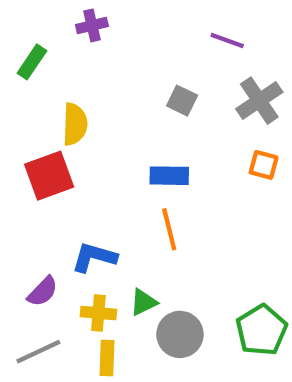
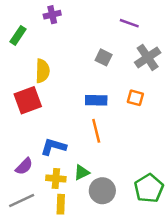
orange square: (264, 165) -> (135, 98), moved

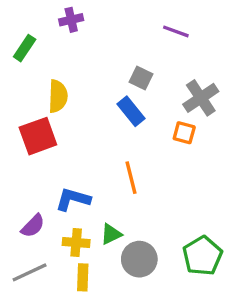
gray cross: (148, 57) -> (201, 98), moved
blue rectangle: (96, 100) -> (131, 111), moved, turned 50

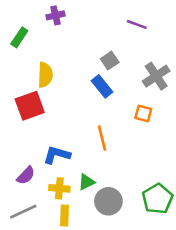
gray square: (141, 78) -> (110, 61), turned 30
orange square: (184, 133) -> (143, 114), moved

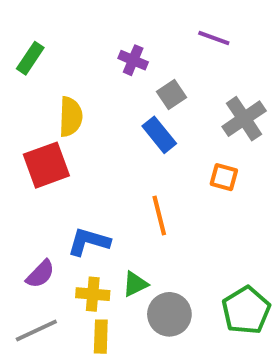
purple cross: (55, 15) -> (133, 60), moved, turned 36

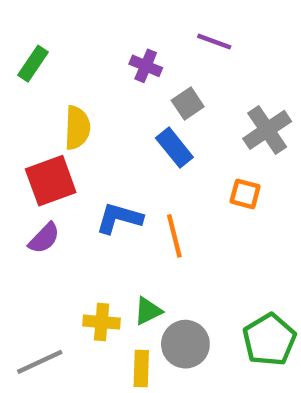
purple line: (214, 38) -> (214, 42), moved
blue L-shape: (89, 242) -> (119, 218), moved
purple semicircle: (40, 274) -> (44, 238), moved
yellow rectangle: (101, 337) -> (141, 368), moved

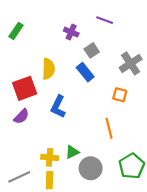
yellow semicircle: (77, 128) -> (48, 69), moved
blue L-shape: (119, 218) -> (58, 107), turned -80
orange line: (174, 236) -> (109, 128), moved
yellow rectangle: (141, 368) -> (50, 180), moved

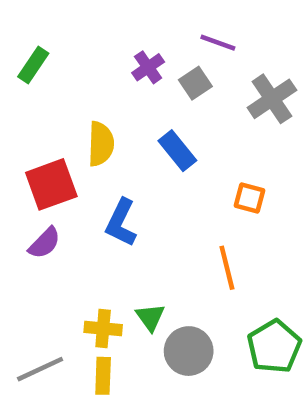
purple cross: (71, 32) -> (148, 67), turned 32
gray square: (92, 50) -> (195, 83), moved
gray cross: (131, 63) -> (272, 99), moved
green triangle: (72, 152) -> (150, 317), turned -40

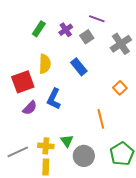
green rectangle: (33, 65) -> (39, 29), moved
orange square: (249, 198) -> (120, 88), moved, turned 32
purple semicircle: (45, 243) -> (30, 108), moved
gray line: (40, 369) -> (18, 152), moved

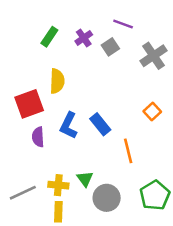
blue rectangle: (79, 67) -> (100, 124), moved
purple semicircle: (30, 108) -> (38, 137), turned 133

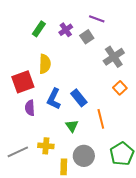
gray cross: (154, 56) -> (114, 57), moved
green triangle: (85, 179) -> (72, 126), moved
yellow rectangle: (58, 212) -> (64, 167), moved

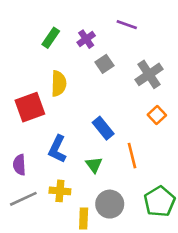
gray square: (87, 37) -> (104, 64), moved
blue L-shape: (54, 99) -> (57, 149), moved
purple semicircle: (30, 108) -> (19, 165), moved

